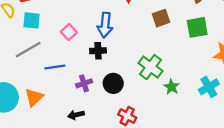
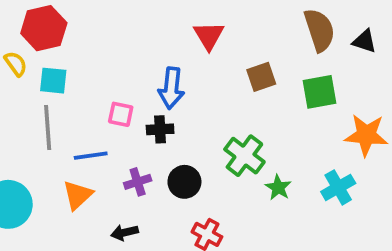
pink square: (69, 32) -> (121, 114), moved, turned -35
gray line: (28, 50) -> (48, 127), turned -64
orange triangle: (34, 97) -> (78, 195), moved

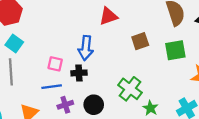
red triangle: (209, 36) -> (108, 16), turned 42
cyan square: (53, 81) -> (14, 43), turned 30
blue line: (91, 156) -> (52, 87), moved

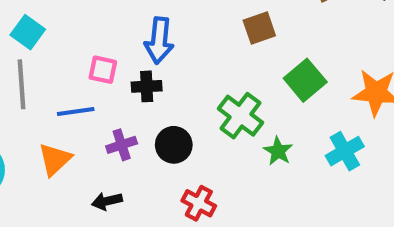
green square: (175, 50) -> (305, 80), moved, turned -30
blue line: (52, 87) -> (76, 111), moved

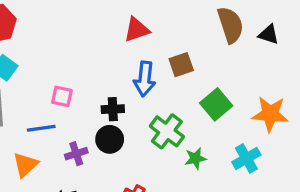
blue arrow: (159, 41) -> (145, 79), moved
black cross: (147, 86) -> (113, 109), moved
black circle: (174, 145) -> (110, 139), moved
green star: (278, 151) -> (195, 158), turned 30

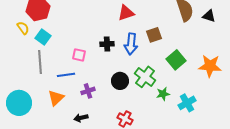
black cross: (113, 109) -> (107, 44), moved
black circle: (110, 139) -> (120, 81), moved
cyan cross: (246, 158) -> (187, 103), moved

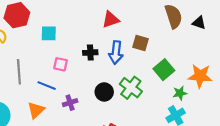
brown square: (154, 35) -> (140, 43), turned 35
cyan square: (43, 37) -> (49, 33), moved, turned -35
blue line: (66, 75) -> (47, 86), turned 30
green star: (163, 94) -> (180, 93), moved

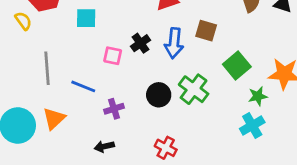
black cross: (90, 53) -> (141, 43), turned -32
pink square: (60, 64) -> (113, 56), moved
orange triangle: (36, 110) -> (54, 119), moved

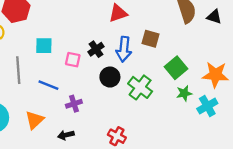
cyan square: (86, 18) -> (44, 46), moved
black circle: (159, 95) -> (110, 77), moved
green star: (258, 96) -> (184, 93), moved
orange triangle: (54, 119) -> (35, 120), moved
cyan cross: (252, 125) -> (207, 106), moved

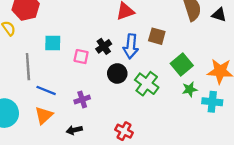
blue line: (48, 85) -> (46, 90), moved
cyan cross: (207, 106) -> (212, 102), turned 36

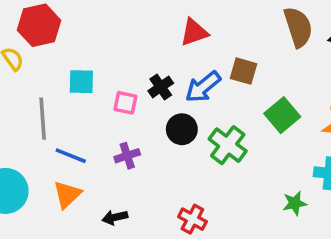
blue arrow: (131, 46) -> (203, 87), turned 45
green star: (190, 89) -> (295, 203), moved
purple cross: (82, 99) -> (127, 156), moved

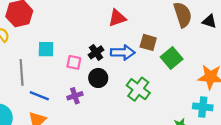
blue arrow: (203, 87) -> (123, 52), turned -140
green square: (282, 115) -> (172, 58), moved
black circle: (182, 129) -> (98, 78), moved

